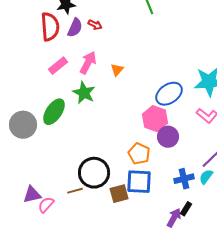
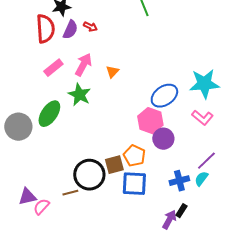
brown square: (119, 194) -> (114, 165), moved

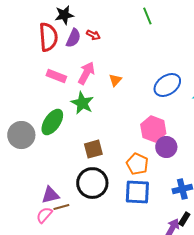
pink rectangle: (53, 68) -> (56, 76), turned 60
blue ellipse: (164, 96) -> (167, 85), moved
brown square: (114, 165) -> (93, 149), moved
brown line: (70, 193) -> (61, 207), moved
purple triangle: (27, 197) -> (50, 195), moved

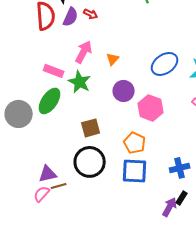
pink rectangle: (56, 76) -> (54, 71), moved
purple circle: (166, 147) -> (124, 91), moved

